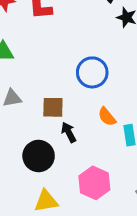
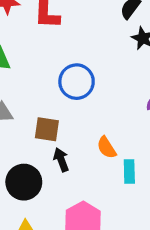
blue circle: (92, 72) -> (77, 82), moved

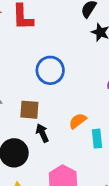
orange semicircle: (107, 148) -> (78, 121), turned 90

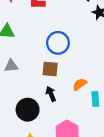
brown square: (29, 110) -> (50, 69), moved

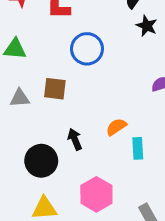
blue circle: (58, 43) -> (87, 49), moved
brown square: (50, 69) -> (55, 89), moved

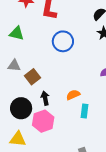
brown square: (55, 89) -> (33, 77), moved, turned 35
pink hexagon: (96, 194) -> (43, 121), moved

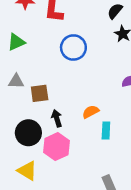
green triangle: (17, 33) -> (16, 42), turned -35
brown square: (33, 77) -> (40, 93), turned 35
yellow triangle: (18, 139) -> (27, 171), turned 30

